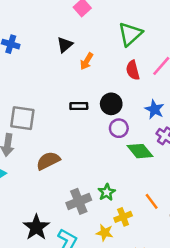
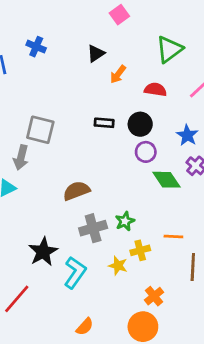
red semicircle: (133, 70) -> (155, 90), moved, turned 108
brown semicircle: (48, 161) -> (76, 191), moved
orange line: (152, 201) -> (173, 236), turned -56

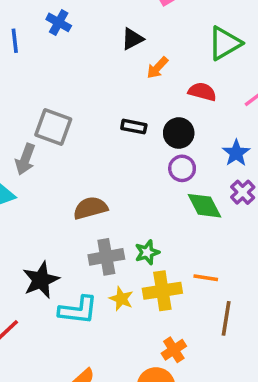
yellow cross: (140, 250) -> (162, 291), size x1.5
yellow star: (118, 266) -> (121, 299), moved
cyan L-shape: (75, 273) -> (78, 310), turned 56

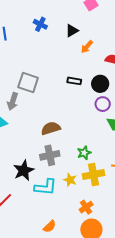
blue cross: (59, 22) -> (40, 24), moved
gray cross: (106, 257) -> (50, 155), moved
orange cross: (174, 350) -> (86, 207), moved

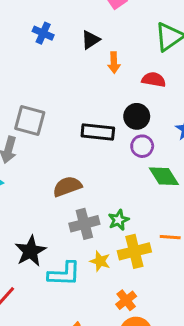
orange arrow: (87, 47) -> (114, 63), turned -40
black rectangle: (74, 81) -> (98, 132), moved, size x1.5
gray cross: (50, 155) -> (84, 224), moved

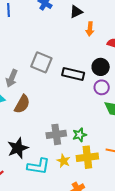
gray square: (30, 120) -> (41, 62), moved
brown semicircle: (67, 186) -> (22, 104), moved, turned 132

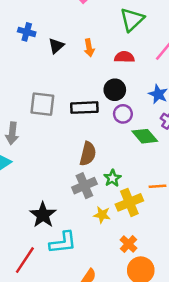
black triangle: (76, 12) -> (56, 46), moved
brown semicircle: (22, 104) -> (88, 154), moved
cyan L-shape: (38, 166) -> (63, 243), moved

